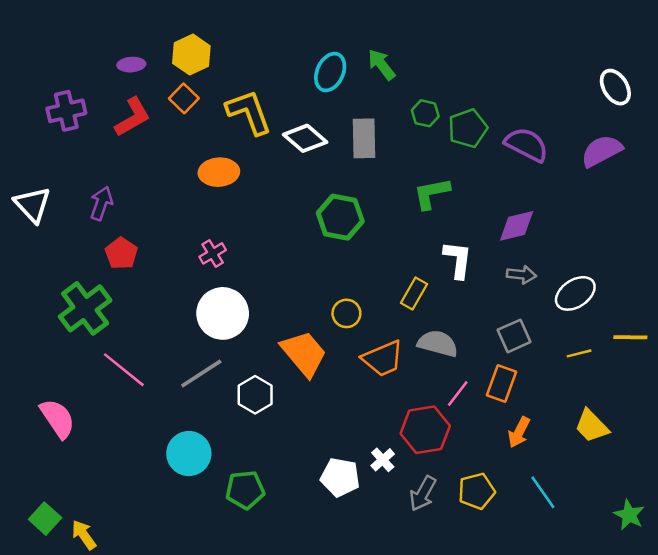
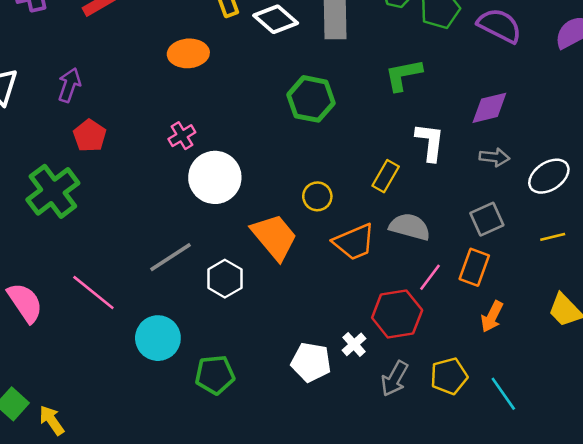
white circle: (223, 313) -> (215, 177), moved
pink line: (124, 370) -> (93, 293), moved
cyan line: (543, 492) -> (503, 394), moved

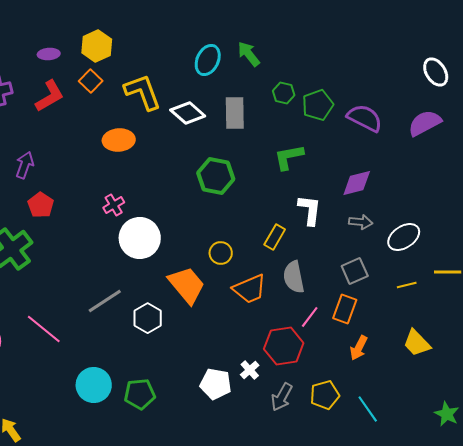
gray semicircle: (410, 227) -> (294, 277), turned -116
cyan circle: (158, 338) -> (94, 385), moved

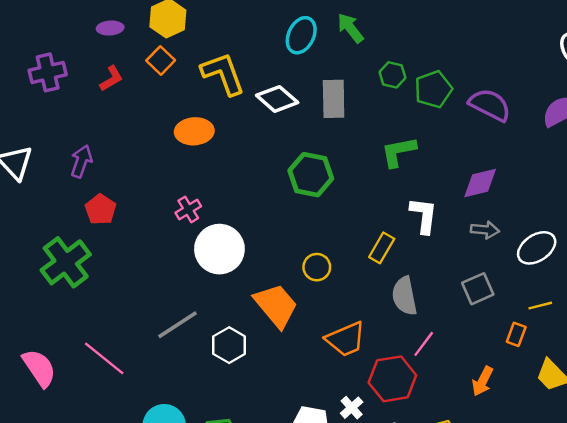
red L-shape: (50, 96) -> (111, 78), size x0.7
orange trapezoid: (250, 289) -> (346, 339), moved
orange rectangle: (345, 309) -> (516, 334), moved, size x0.7

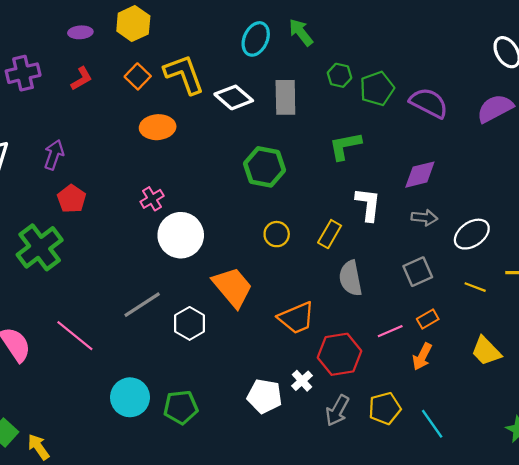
orange square: (161, 60) -> (138, 76), moved
yellow circle: (317, 267) -> (277, 234), moved
yellow line: (540, 306) -> (475, 287), turned 35
orange rectangle: (516, 334) -> (428, 319), moved, turned 40
pink line: (424, 344) -> (390, 331), moved, turned 30

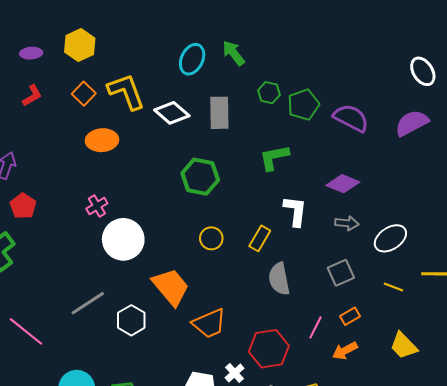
purple diamond: (420, 175) -> (343, 184), turned 36
orange trapezoid: (296, 318) -> (209, 323), moved
pink line: (390, 331) -> (316, 327), turned -40
orange arrow: (422, 356) -> (345, 351), turned 35

